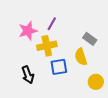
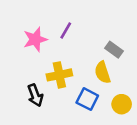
yellow cross: (47, 46) -> (59, 75), moved
blue square: (59, 67) -> (87, 99), moved, turned 36

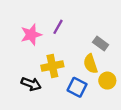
black arrow: (35, 95) -> (31, 84), turned -48
yellow circle: (122, 104) -> (107, 81), moved

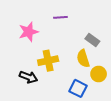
purple line: (58, 27) -> (60, 17), moved, turned 56
blue square: (77, 87) -> (78, 88), moved

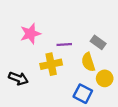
purple line: (60, 17) -> (64, 45), moved
black arrow: (29, 77) -> (18, 78), moved

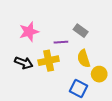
gray rectangle: (98, 42) -> (81, 31), moved
black arrow: (18, 78) -> (24, 63), moved

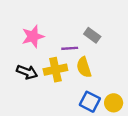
yellow semicircle: (84, 59) -> (84, 67), moved
yellow circle: (99, 74) -> (114, 103), moved

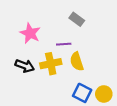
gray rectangle: (92, 35) -> (77, 19), moved
pink star: (33, 36) -> (30, 33), turned -30

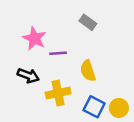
purple line: (64, 44) -> (58, 53), moved
yellow cross: (51, 64) -> (58, 93), moved

